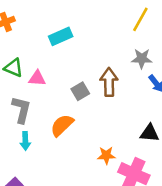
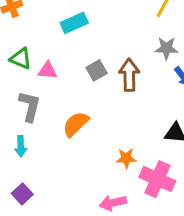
gray square: (80, 91) -> (97, 70), moved
cyan arrow: (25, 141) -> (21, 146), moved

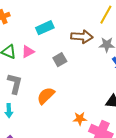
pink triangle: (47, 70) -> (28, 52), moved, turned -32
brown arrow: (129, 75) -> (82, 37), moved, turned 95

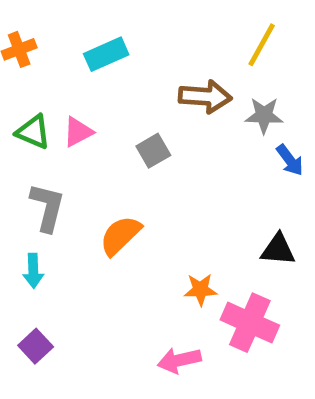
cyan rectangle: (45, 28) -> (106, 54), moved

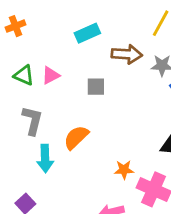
cyan rectangle: (106, 54) -> (87, 33), moved
gray square: (153, 151) -> (96, 87), turned 30
cyan arrow: (33, 271) -> (45, 158), moved, size x1.4

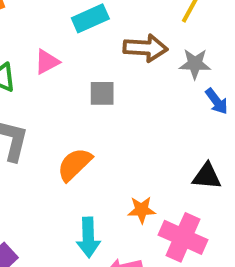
pink triangle: (51, 75) -> (47, 62), moved
cyan arrow: (45, 158) -> (88, 237), moved

